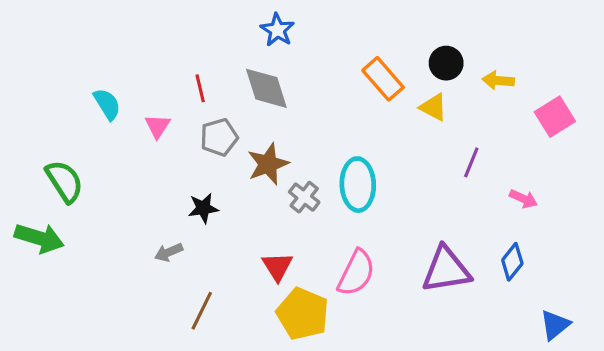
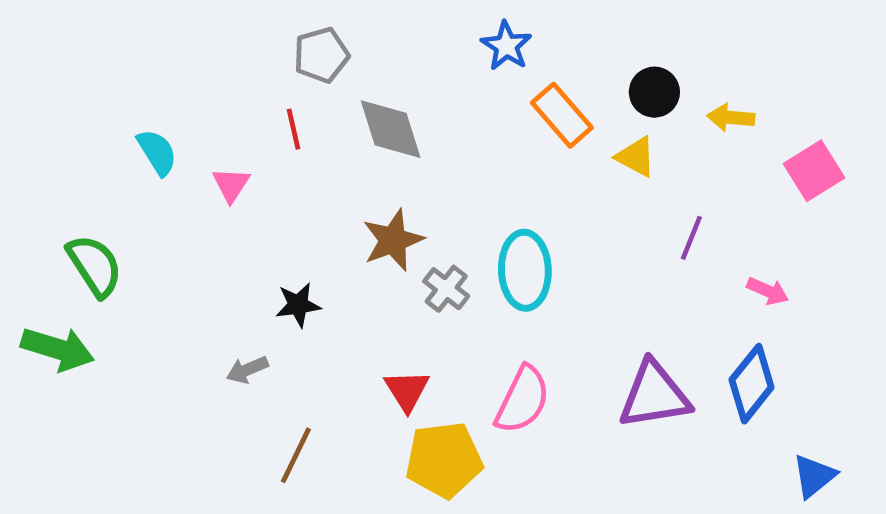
blue star: (277, 30) -> (506, 46), moved
gray pentagon: (219, 137) -> (321, 55), moved
blue diamond: (512, 262) -> (752, 384), size x1.4
yellow pentagon: (303, 314) -> (444, 460), turned -30

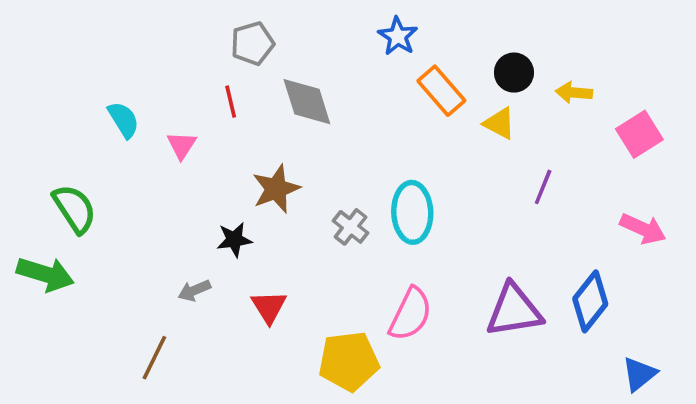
brown star: (393, 240) -> (276, 189), moved
pink arrow: (768, 291) -> (643, 229), moved, size x1.4
red triangle: (407, 390) -> (269, 307), moved
brown line: (296, 455) -> (154, 358), moved

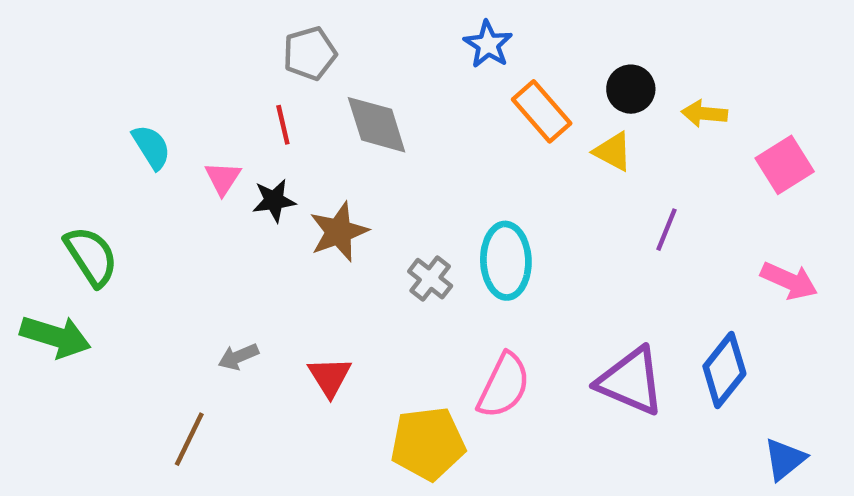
black star: (234, 240) -> (274, 201), moved
purple triangle: (514, 310) -> (631, 381), turned 32

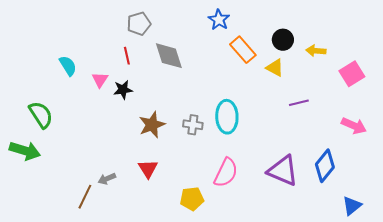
purple line: (666, 230) -> (299, 103), turned 54
brown star: (339, 232) -> (152, 125), moved
gray cross: (430, 279) -> (193, 125), turned -30
gray arrow: (238, 357) -> (107, 179), moved
yellow pentagon: (428, 444) -> (192, 199), size x0.7

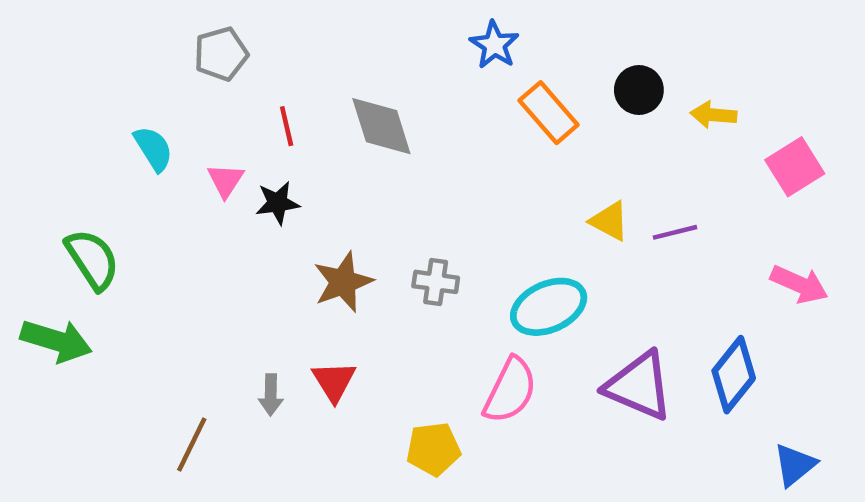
gray pentagon: (139, 24) -> (221, 54), moved
yellow triangle: (275, 68) -> (610, 221), moved
cyan ellipse: (227, 117) -> (549, 307), moved, turned 68
gray arrow: (107, 179) -> (271, 395), moved, turned -66

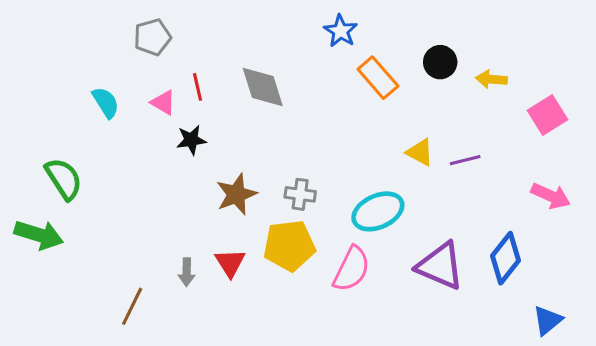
pink triangle: (226, 180) -> (163, 103), moved, turned -32
yellow pentagon: (433, 449) -> (289, 246), moved, size x1.4

